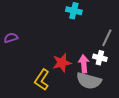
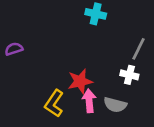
pink arrow: (84, 64) -> (89, 101), moved
gray semicircle: (89, 81) -> (115, 105), size x0.7

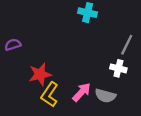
red star: (80, 81) -> (40, 74), moved
pink arrow: (89, 101) -> (82, 92), turned 48

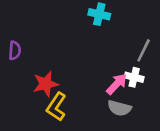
purple semicircle: (13, 45) -> (15, 50), turned 112
pink arrow: (82, 92) -> (117, 84), moved

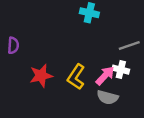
gray line: (144, 50) -> (129, 45), turned 45
yellow L-shape: (56, 107) -> (76, 77), moved

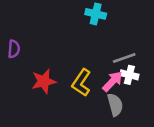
gray line: (129, 45) -> (124, 58), moved
gray semicircle: (107, 97) -> (115, 105), turned -120

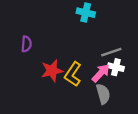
purple semicircle: (14, 49) -> (26, 44), moved
red star: (44, 81) -> (52, 71), moved

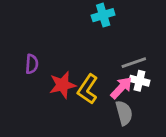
cyan cross: (86, 13) -> (103, 15), turned -30
purple semicircle: (26, 44) -> (32, 64), moved

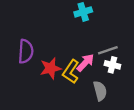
purple semicircle: (32, 64) -> (26, 51), size x1.5
pink arrow: (121, 88) -> (85, 63), moved

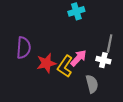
gray line: (108, 50) -> (110, 44), moved, turned -60

